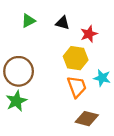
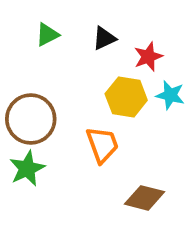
black triangle: (62, 23) -> (104, 38), turned -40
cyan star: (102, 78) -> (170, 95), moved
orange trapezoid: (77, 87) -> (102, 145), moved

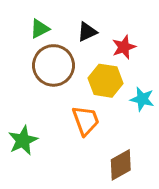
cyan star: (170, 95) -> (142, 99), moved
brown circle: (31, 119) -> (53, 65), moved
brown diamond: (145, 198) -> (121, 165), turned -44

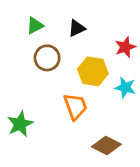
red star: (124, 47) -> (125, 47), moved
brown circle: (53, 65) -> (47, 58), size x0.7
brown diamond: (121, 165) -> (106, 145), turned 56

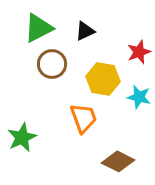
green triangle: (35, 26) -> (39, 28), size x1.5

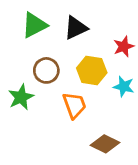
black triangle: (85, 31) -> (76, 28), size x1.4
brown circle: (52, 64) -> (46, 70), moved
green star: (22, 137) -> (21, 97), moved

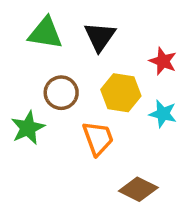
green triangle: (34, 25) -> (45, 33), turned 36
black triangle: (76, 28) -> (100, 37), turned -30
red star: (124, 46) -> (163, 61), turned -30

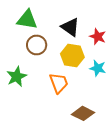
black triangle: (100, 37) -> (70, 27), moved, turned -30
brown circle: (61, 93) -> (37, 45), moved

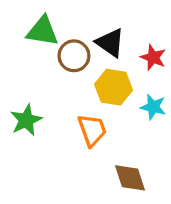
brown circle: (37, 45) -> (74, 56), moved
brown diamond: (83, 113) -> (130, 178), turned 45

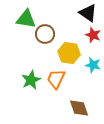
black triangle: (110, 43) -> (88, 13), moved
green star: (26, 120) -> (31, 80), moved
orange trapezoid: (92, 130) -> (56, 79), turned -135

